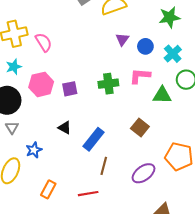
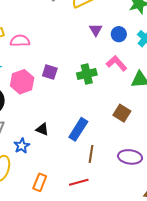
pink semicircle: (44, 42) -> (20, 41), turned -54
pink L-shape: (140, 76) -> (117, 63), turned 50
purple square: (70, 89) -> (50, 72), moved, turned 35
black triangle: (65, 128) -> (42, 129), moved
purple ellipse: (143, 173) -> (130, 157), turned 50

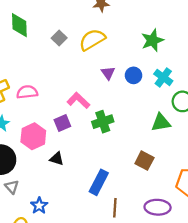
pink L-shape: (117, 63) -> (78, 100), moved
purple square: (50, 72) -> (62, 123), turned -35
black triangle: (42, 129) -> (57, 159), moved

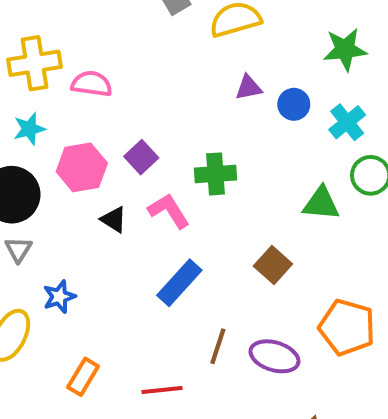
purple triangle: (108, 73) -> (249, 88), turned 40
pink L-shape: (78, 100) -> (169, 211), moved
purple square: (62, 123) -> (141, 157), turned -35
brown line: (115, 208) -> (218, 346), moved

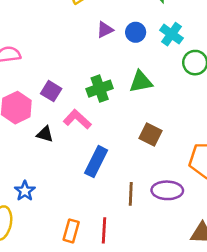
green triangle: (321, 203) -> (141, 82), moved
orange rectangle: (83, 377) -> (71, 231), moved
red line: (162, 390) -> (104, 230), turned -65

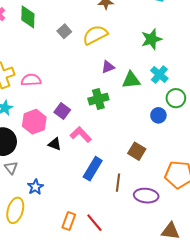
blue circle: (136, 32) -> (158, 115), moved
green triangle: (141, 82) -> (131, 80), moved
green cross: (100, 89) -> (98, 99), moved
brown line: (131, 194) -> (118, 183), moved
red line: (104, 230) -> (94, 223), turned -48

